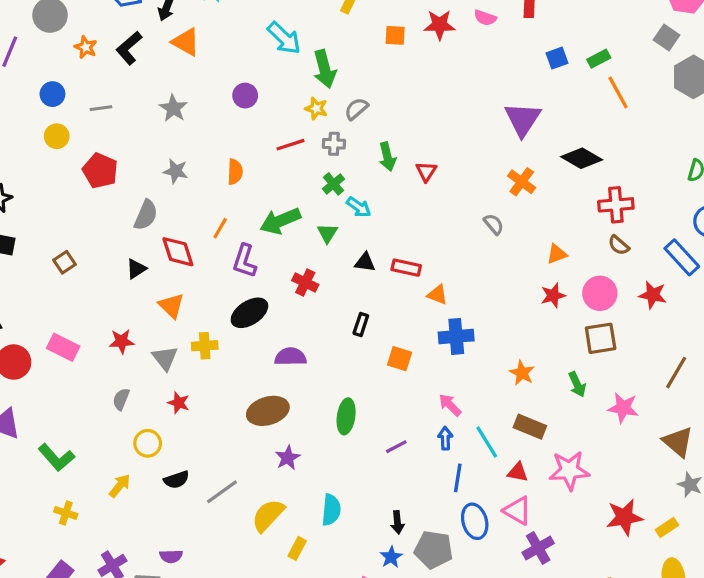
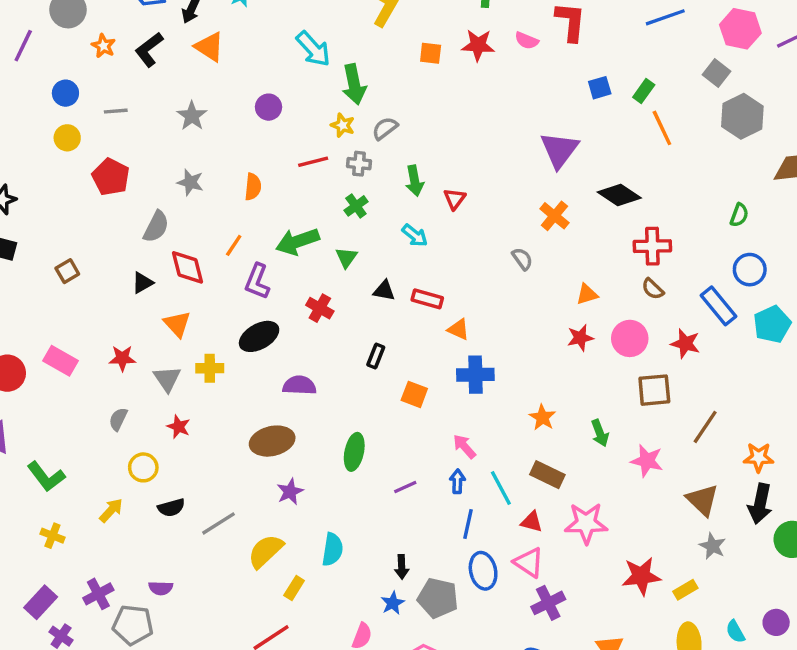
green rectangle: (599, 59) -> (644, 91), turned -30
cyan arrow: (359, 207) -> (415, 235), moved
brown square: (601, 338) -> (654, 390), moved

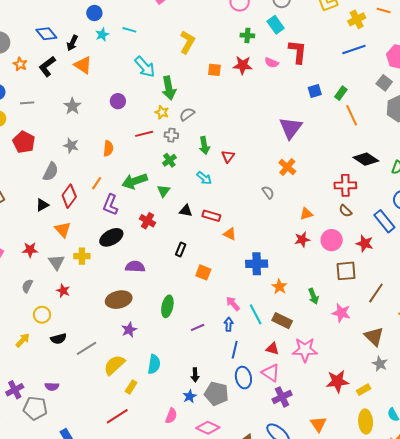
black diamond: (619, 195) -> (366, 159), moved
red diamond: (188, 267) -> (69, 196), turned 50
blue cross: (475, 375) -> (257, 264), moved
cyan line: (501, 488) -> (256, 314), moved

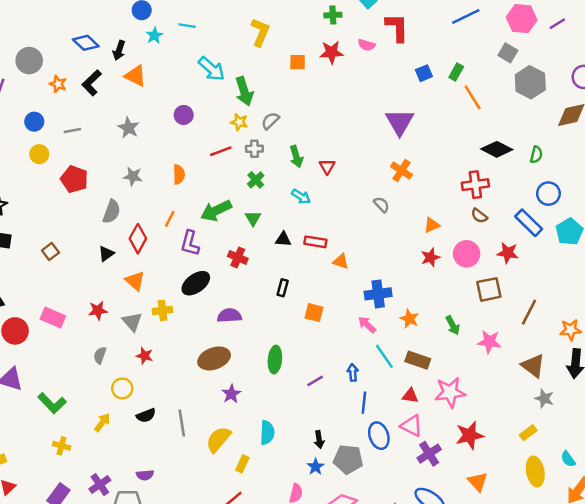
pink arrow: (233, 304) -> (367, 325), moved
gray line: (86, 348) -> (182, 423), turned -60
red star: (337, 381) -> (470, 435), moved

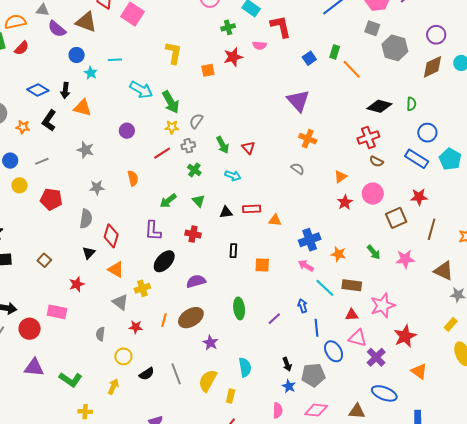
green arrow: (216, 211) -> (168, 201), size x0.7
orange line: (170, 219) -> (164, 320), moved
red star: (508, 253) -> (419, 197), moved
red star: (98, 310) -> (77, 284), moved

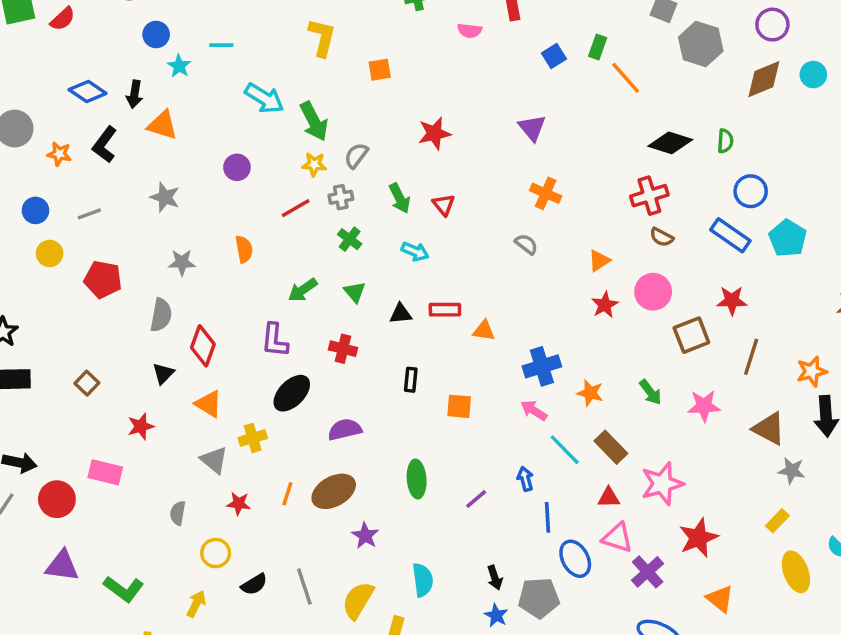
red star: (233, 57) -> (434, 133), moved
purple triangle: (298, 101) -> (532, 128), size x0.7
brown rectangle: (352, 285) -> (611, 447), turned 36

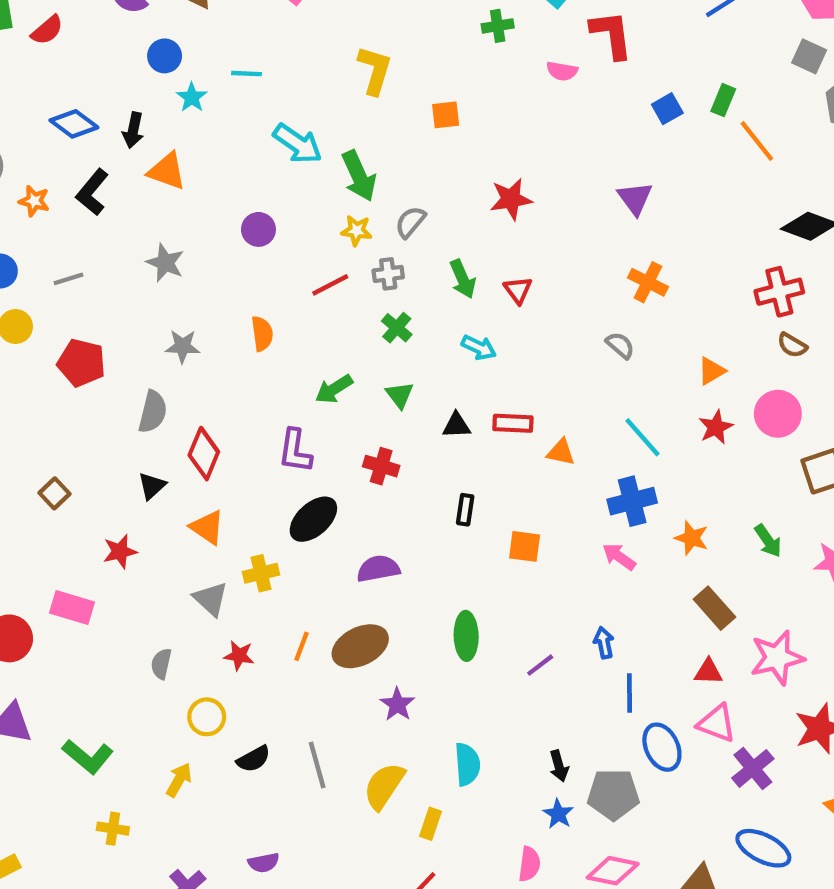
cyan line: (565, 450) -> (642, 437), moved

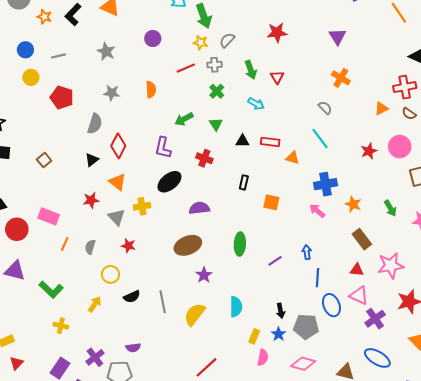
orange triangle: (711, 371) -> (381, 108), moved
cyan line: (642, 437) -> (320, 138), moved
red star: (120, 551) -> (91, 200), moved
orange line: (301, 646) -> (65, 244), moved
yellow rectangle: (431, 824) -> (254, 336), moved

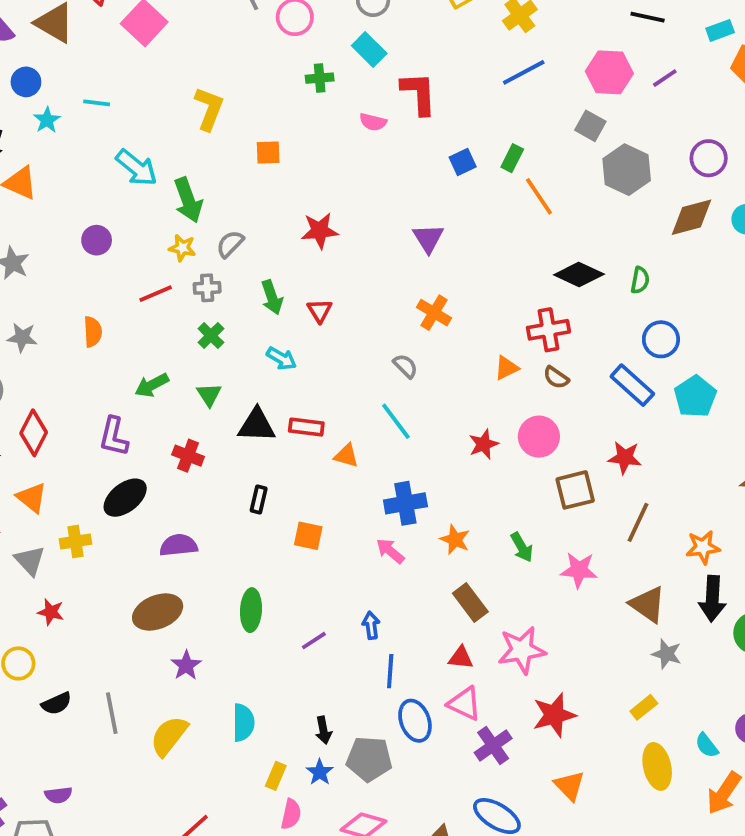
black triangle: (242, 141) -> (257, 425), size x1.5

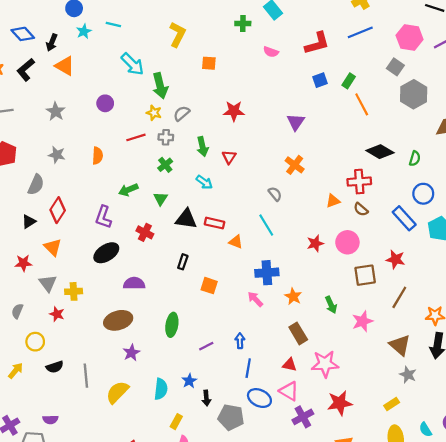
red L-shape: (419, 93) -> (317, 43), moved, turned 72
yellow cross: (76, 541) -> (74, 291), moved
pink star: (579, 570) -> (363, 321), turned -30
blue ellipse: (415, 721) -> (259, 398), turned -50
blue star: (320, 772) -> (189, 381), moved

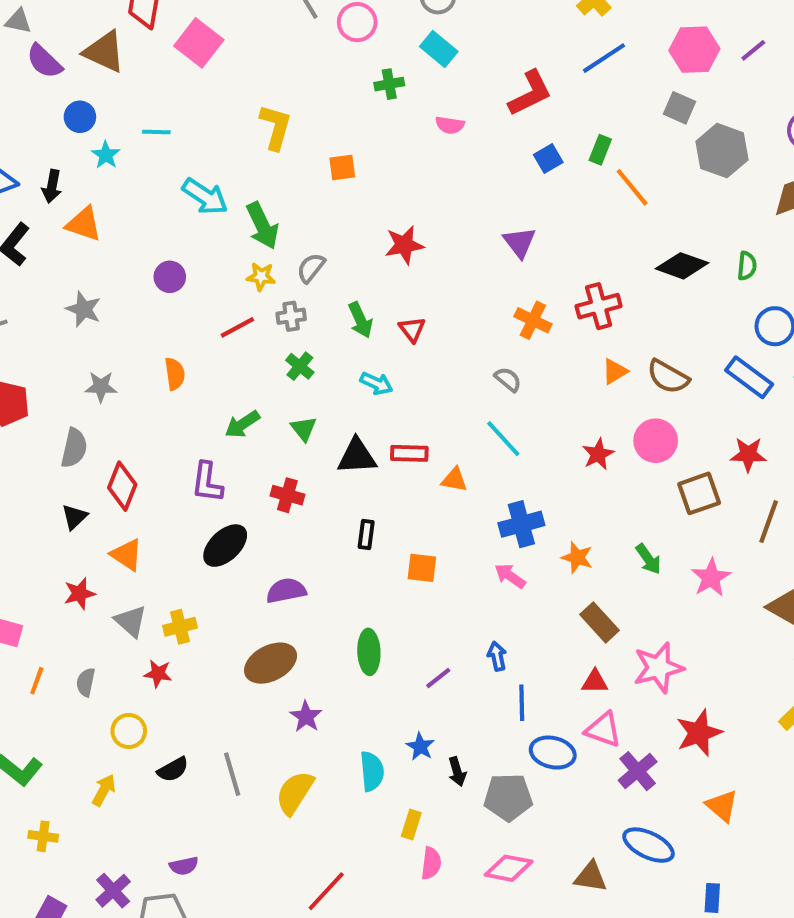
red cross: (359, 182) -> (599, 306), moved
brown semicircle: (361, 209) -> (668, 377), size x1.5

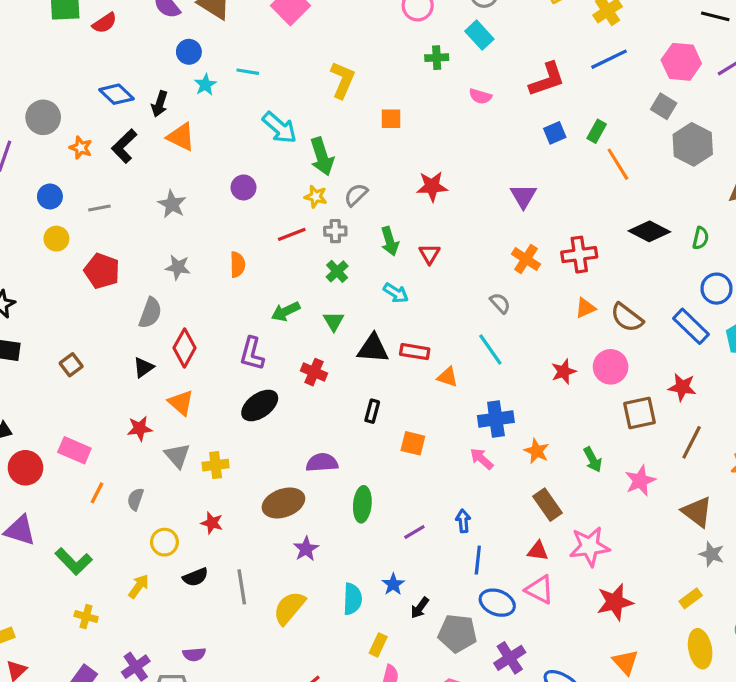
purple semicircle: (286, 591) -> (322, 463), moved
red star: (158, 674) -> (212, 523), moved
purple cross: (638, 771) -> (510, 658), moved
black arrow: (457, 772) -> (420, 608), turned 45

